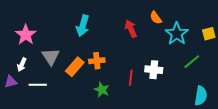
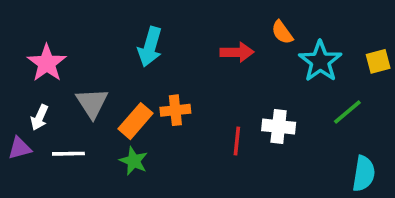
red arrow: (131, 29) -> (237, 52), turned 114
green star: (102, 90) -> (134, 161), moved

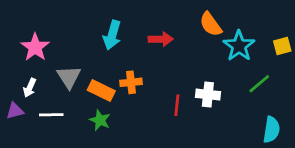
orange semicircle: (282, 32) -> (211, 24), size x1.4
red arrow: (237, 52) -> (161, 39), moved
orange rectangle: (135, 121) -> (101, 90), turned 75

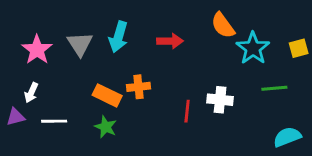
gray triangle: (69, 77) -> (80, 44), moved
green line: (259, 84) -> (274, 88), turned 35
cyan semicircle: (271, 130) -> (287, 137), turned -120

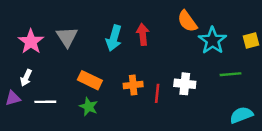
cyan arrow: (118, 37) -> (114, 38), moved
red arrow: (170, 41) -> (143, 34), turned -95
orange cross: (138, 87) -> (133, 85), moved

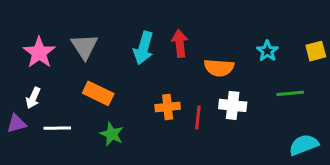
orange semicircle: (187, 21) -> (219, 68), moved, turned -50
cyan star: (212, 40) -> (267, 51), size x0.6
orange rectangle: (90, 80) -> (98, 93), moved

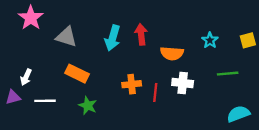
gray triangle: (85, 47) -> (66, 37), turned -40
pink star: (39, 53) -> (31, 18), moved

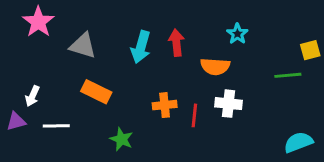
cyan star: (210, 40) -> (237, 34), moved
green line: (228, 74) -> (288, 75), moved
green star: (88, 106) -> (122, 139), moved

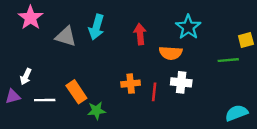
cyan star: (237, 34) -> (188, 27), size x1.5
cyan arrow: (141, 47) -> (96, 27), moved
orange rectangle: (96, 92) -> (76, 92), moved, turned 30
green star: (122, 139) -> (96, 111), turned -30

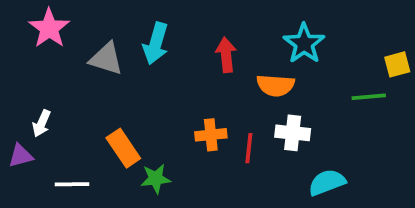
white line: (45, 100) -> (72, 184), moved
cyan semicircle: (237, 113) -> (327, 182), moved

